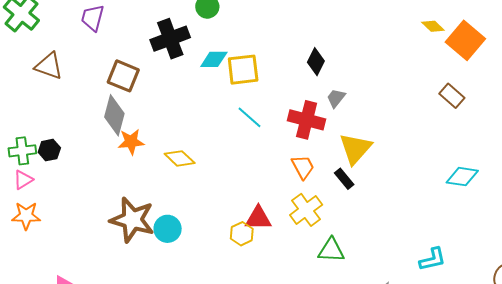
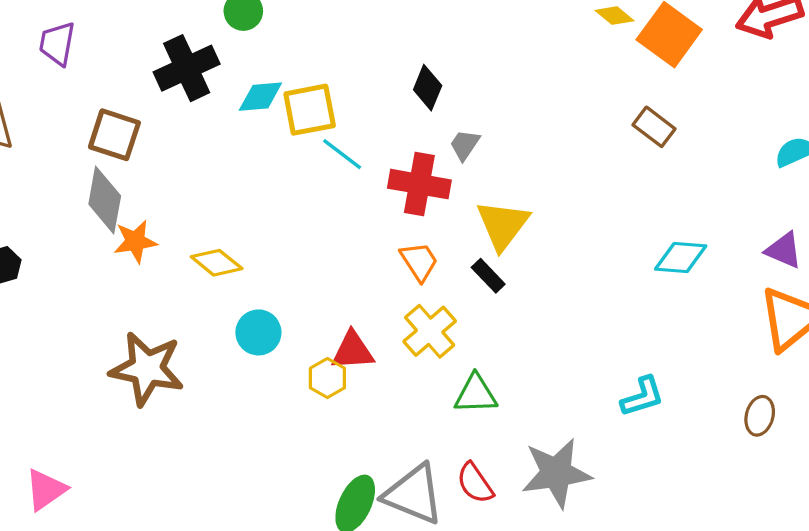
cyan line: (249, 117) -> (342, 154), moved
cyan circle: (168, 229) -> (258, 332), moved

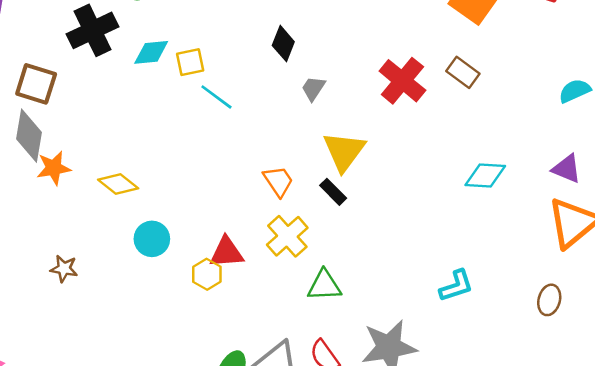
yellow square: (310, 110) -> (190, 62), size x0.7
red cross: (419, 184) -> (402, 81), moved, turned 30
brown star: (147, 369) -> (64, 269), size x0.5

